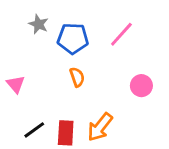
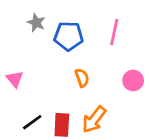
pink line: (121, 34) -> (114, 32), turned -30
orange semicircle: (77, 77) -> (82, 78), moved

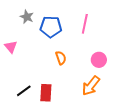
pink triangle: (15, 79) -> (11, 47), moved
orange arrow: (94, 119) -> (91, 86), moved

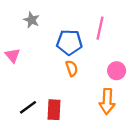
blue pentagon: (51, 27) -> (69, 42), moved
orange arrow: (91, 86) -> (107, 101), turned -35

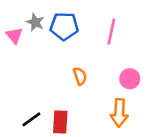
blue pentagon: (69, 42) -> (64, 26), moved
pink triangle: (13, 55) -> (14, 35), moved

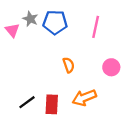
orange arrow: (119, 113) -> (84, 98), moved, turned 65

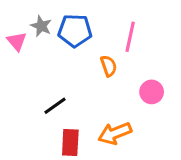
orange semicircle: (69, 65) -> (109, 66), moved
black line: (27, 102) -> (55, 106), moved

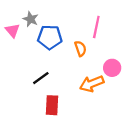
blue pentagon: (75, 31) -> (50, 37), moved
orange arrow: (115, 133) -> (92, 84), moved

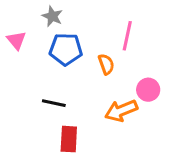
gray star: (31, 19) -> (52, 16), moved
black line: (41, 78) -> (54, 103), turned 48

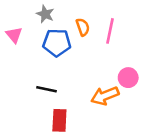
orange semicircle: (106, 64) -> (83, 27), moved

